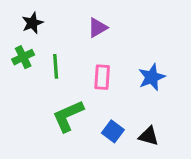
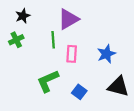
purple triangle: (97, 28) -> (68, 19), size x1.5
green line: (56, 66) -> (53, 40), moved
black triangle: (149, 136) -> (118, 86), moved, size x1.5

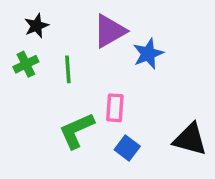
green line: (53, 40) -> (68, 69), moved
pink rectangle: (72, 54) -> (115, 108), moved
blue star: (106, 54) -> (148, 54), moved

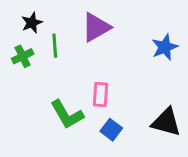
blue star: (148, 54) -> (165, 47), moved
green line: (68, 69) -> (55, 46), moved
green L-shape: (77, 131) -> (67, 114), turned -96

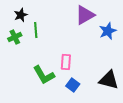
purple triangle: (96, 27) -> (85, 15), moved

